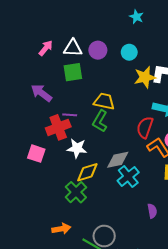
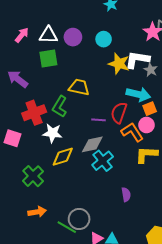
yellow star: (145, 77) -> (119, 64), turned 30
purple line: (70, 115) -> (98, 120), moved
green L-shape: (100, 121) -> (60, 107), moved
green cross: (76, 192) -> (33, 176), moved

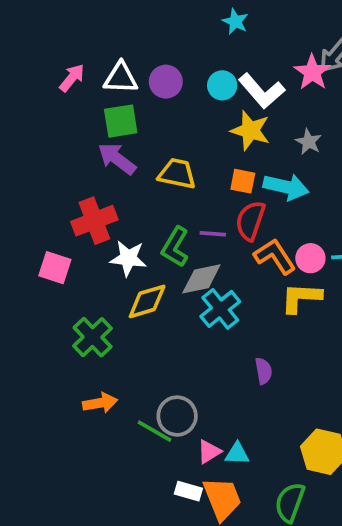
white L-shape: (137, 60) -> (262, 91), moved, turned -140
purple arrow: (18, 79) -> (117, 159), moved
green L-shape: (60, 107) -> (175, 247), moved
orange square: (150, 109) -> (243, 181), moved, turned 32
pink circle: (147, 125) -> (310, 258), moved

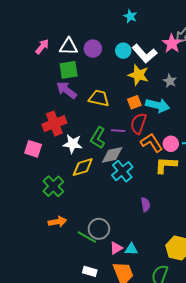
orange square: (243, 181) -> (134, 102), turned -32
white rectangle: (188, 491) -> (90, 271), moved

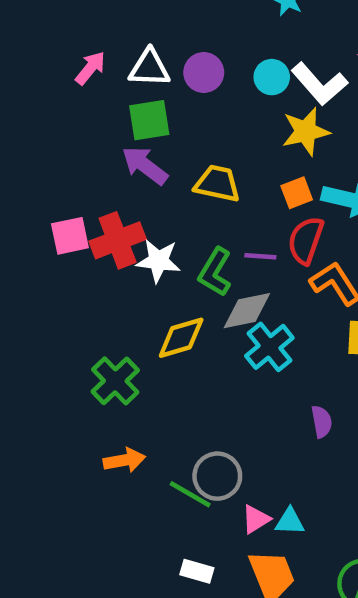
yellow star: (138, 75) -> (306, 131), turned -30
white star: (73, 144) -> (158, 261), moved
pink square: (33, 149) -> (70, 236), moved, turned -30

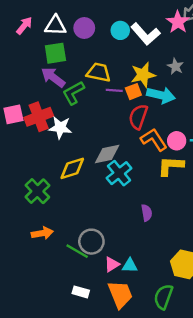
yellow star: (306, 131) -> (143, 75), moved
yellow trapezoid: (217, 184) -> (99, 72), moved
purple line: (260, 256) -> (114, 90), moved
green L-shape: (215, 272) -> (73, 93), moved, turned 30

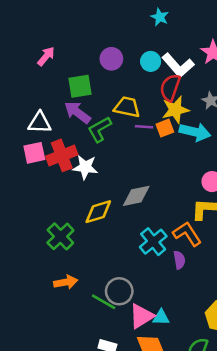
white triangle: (55, 26) -> (40, 123), moved
red semicircle: (138, 117) -> (170, 88), moved
orange L-shape: (154, 140) -> (187, 234), moved
cyan cross: (119, 173) -> (153, 242), moved
pink triangle: (112, 264) -> (141, 316), size x1.5

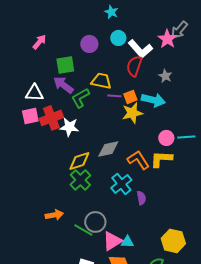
cyan star: (160, 17) -> (111, 12), moved
cyan circle: (151, 61) -> (118, 38), moved
yellow star: (175, 110) -> (132, 113), moved
orange L-shape: (187, 234) -> (138, 160), moved
green cross: (60, 236) -> (80, 180), moved

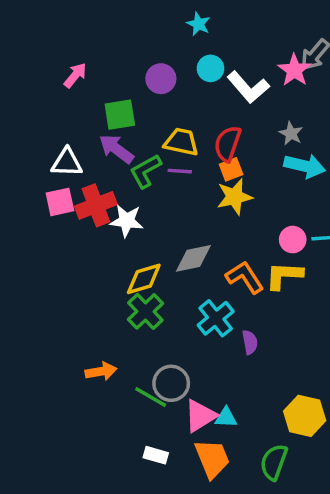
red semicircle: (134, 66) -> (228, 144), moved
purple line: (114, 96) -> (180, 171), moved
cyan arrow: (153, 100) -> (305, 166), moved

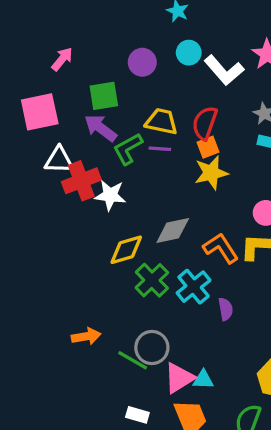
white triangle: (67, 163) -> (59, 160), moved
pink square: (60, 202) -> (40, 112), moved, size x1.4
green cross: (145, 311) -> (152, 280), moved

